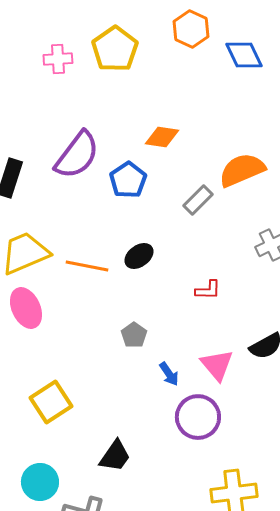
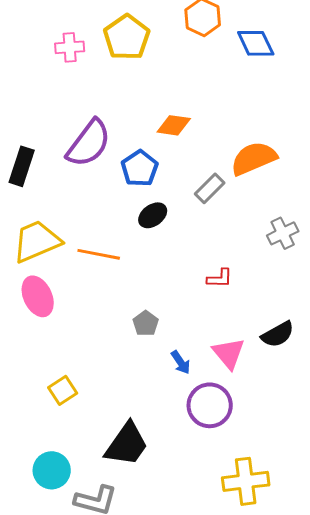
black ellipse: (139, 256) -> (153, 215), moved
yellow square: (51, 402) -> (63, 390), size x0.7
black trapezoid: (115, 456) -> (127, 444), size x1.4

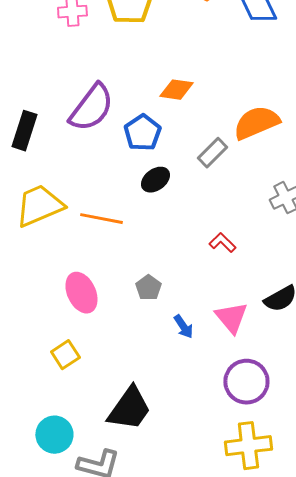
red L-shape: (220, 278) -> (222, 243), turned -136
pink ellipse: (38, 296) -> (81, 293), moved
purple circle: (210, 405) -> (246, 382), moved

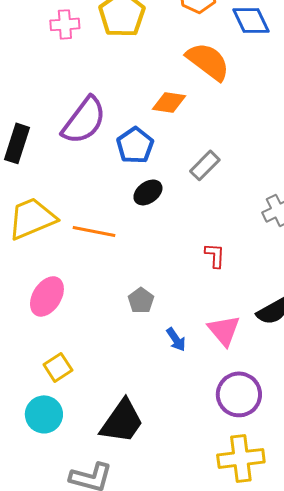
orange semicircle: (256, 123) -> (208, 61), moved, turned 60
red L-shape: (222, 243) -> (215, 255), turned 48
pink ellipse: (81, 293) -> (47, 296), moved, turned 57
cyan circle: (54, 435) -> (44, 414), moved

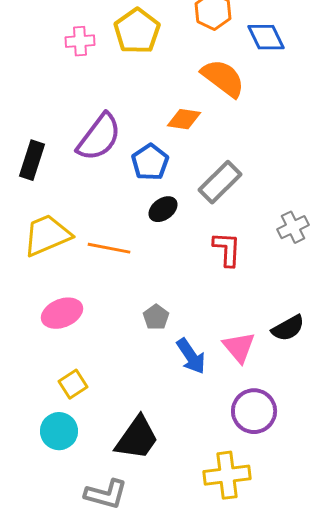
gray rectangle: (205, 165) -> (220, 182), size x1.4
red L-shape: (215, 255) -> (227, 249), moved, size x1.4
pink ellipse: (47, 296) -> (62, 313), turned 36
blue arrow: (176, 339) -> (191, 356), size x1.5
yellow cross: (241, 458) -> (227, 475), moved

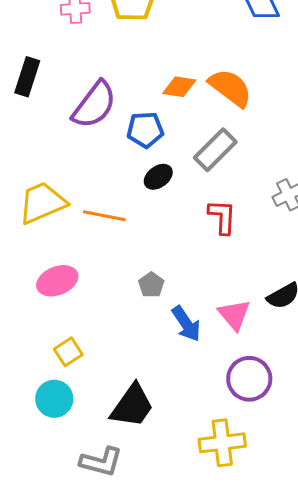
orange semicircle: (223, 78) -> (230, 88), moved
black rectangle: (32, 160) -> (27, 77), moved
blue pentagon: (150, 162) -> (145, 130), turned 30

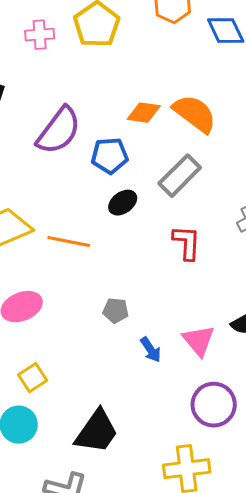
gray pentagon: (151, 285) -> (116, 311), turned -30
blue arrow: (186, 324) -> (151, 350), size x0.7

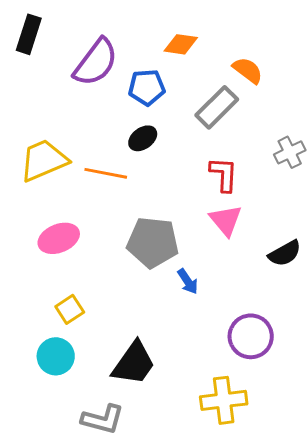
orange semicircle: (195, 114) -> (248, 70), moved, size x0.7
black ellipse: (123, 203) -> (143, 138), moved
gray pentagon: (116, 311) -> (153, 242), size x2.0
pink triangle: (199, 341) -> (226, 220), moved

